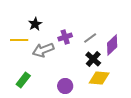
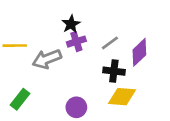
black star: (35, 24) -> (71, 24), moved
black cross: (93, 59) -> (114, 71), turned -35

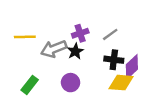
black star: (71, 24) -> (75, 51), moved
purple diamond: (139, 52) -> (132, 67), moved
purple circle: (76, 107) -> (71, 83), moved

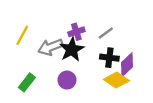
yellow line: (25, 37) -> (22, 35), turned -60
black star: (75, 51) -> (72, 49), size x1.5
yellow diamond: (121, 83) -> (116, 80), turned 30

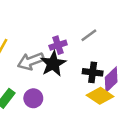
gray line: (106, 33) -> (89, 35), moved
purple circle: (67, 80) -> (33, 98), moved

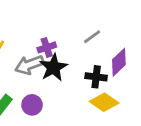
purple cross: (58, 45) -> (47, 47), moved
purple diamond: (111, 80) -> (119, 62), moved

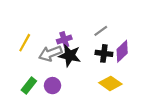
black star: (53, 67) -> (70, 56), turned -30
black cross: (96, 77) -> (104, 53), moved

